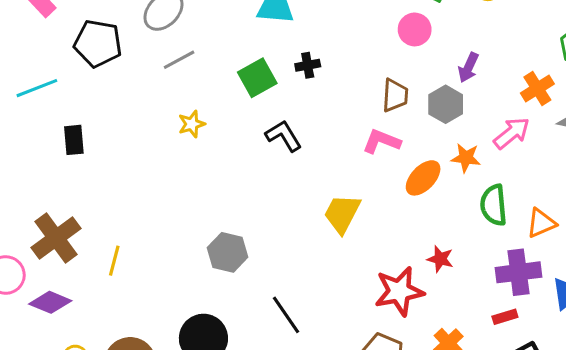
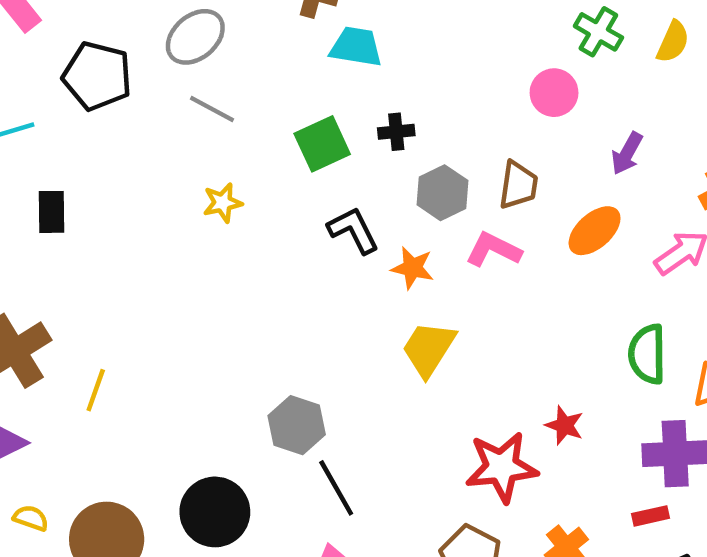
gray line: (179, 60) -> (212, 109), turned 52
gray hexagon: (446, 104) -> (442, 193), moved
orange star: (466, 158) -> (412, 268), moved
orange ellipse: (423, 178) -> (595, 231), moved
gray hexagon: (228, 252) -> (297, 425), moved

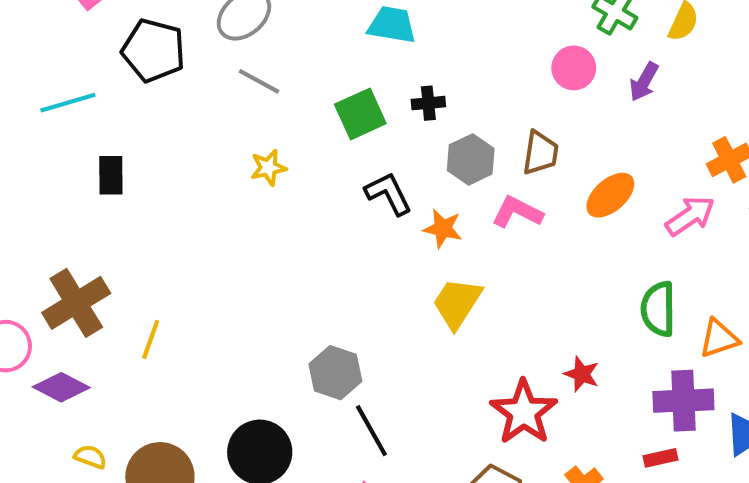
purple arrow: (627, 153) -> (644, 82), moved
red star: (502, 467) -> (524, 412), turned -30

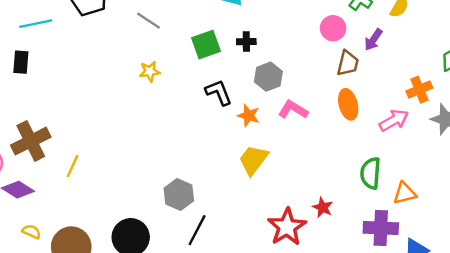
brown trapezoid: (540, 153) -> (348, 63), moved
black rectangle: (111, 175) -> (21, 62), moved
orange ellipse: (610, 195) -> (348, 104), turned -68
black line: (371, 431) -> (197, 230), turned 52

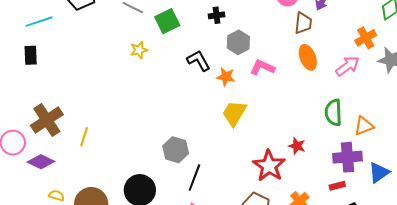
green square: (206, 45) -> (167, 21), moved

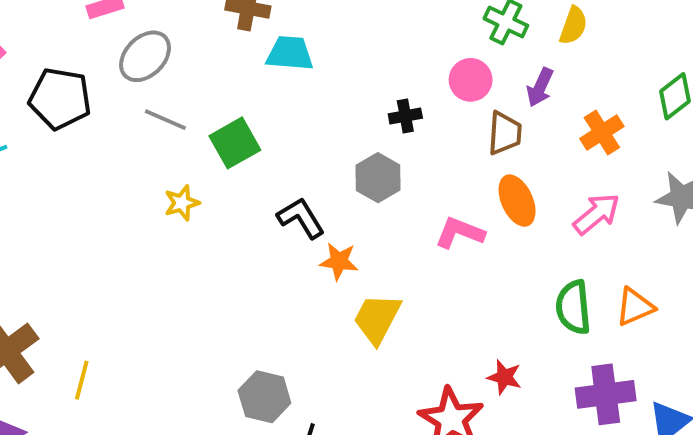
black cross: (217, 15) -> (405, 116), moved
orange cross: (366, 38) -> (602, 132), moved
pink L-shape: (262, 67) -> (460, 233), moved
orange star: (226, 77) -> (339, 261), moved
orange triangle: (364, 126) -> (635, 307), moved

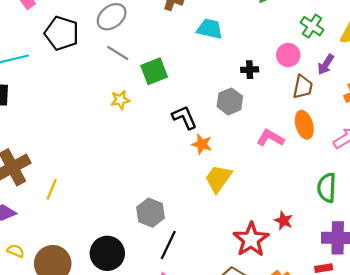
cyan trapezoid: (290, 53) -> (210, 29), moved

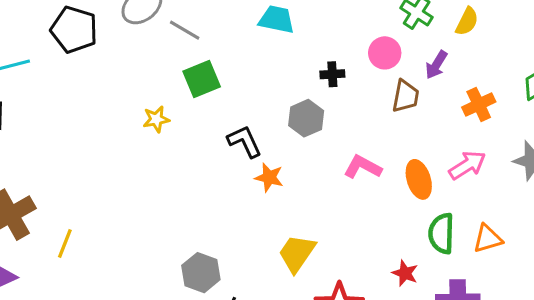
gray line: (118, 53) -> (185, 30), moved
orange ellipse: (304, 125) -> (419, 179), moved
yellow trapezoid: (218, 179) -> (297, 253), moved
red star: (284, 221) -> (405, 273), moved

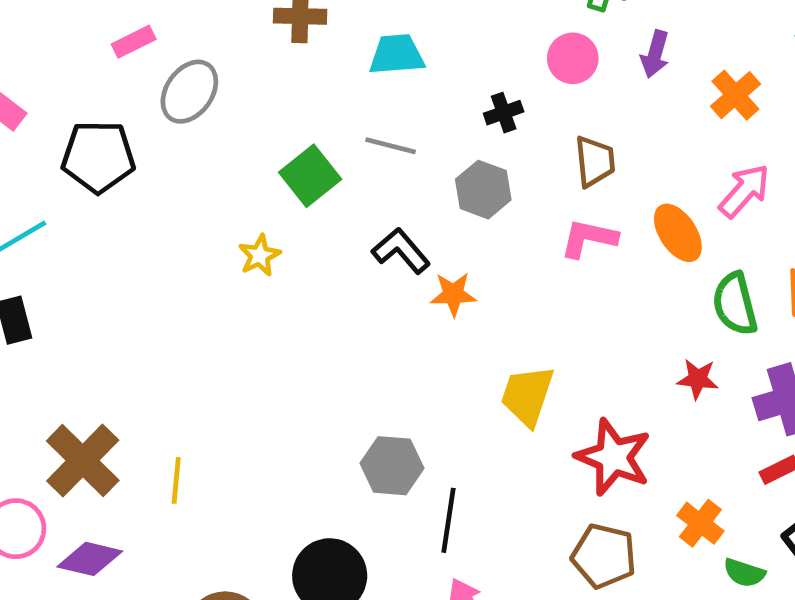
gray line: (185, 30) -> (391, 146), moved
brown trapezoid: (406, 96) -> (595, 161), moved

